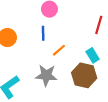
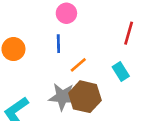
brown hexagon: (84, 75) -> (85, 97), moved

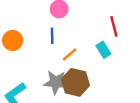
red line: (129, 33) -> (114, 26), turned -30
cyan rectangle: (121, 72) -> (103, 50), moved

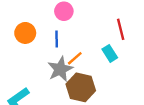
orange circle: (13, 40) -> (25, 33), moved
gray star: (56, 82) -> (60, 69), moved, turned -30

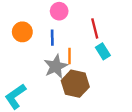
red line: (121, 29) -> (95, 28), moved
orange line: (75, 58) -> (70, 56), turned -49

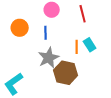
red line: (95, 28) -> (83, 14), moved
orange line: (70, 56) -> (77, 47), moved

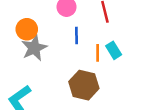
blue line: (46, 33) -> (76, 35), moved
gray star: (49, 58) -> (34, 48), moved

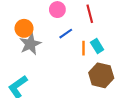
blue line: (76, 35) -> (66, 34), turned 56
brown hexagon: (84, 85) -> (101, 75), moved

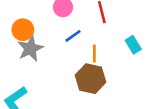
cyan rectangle: (97, 46) -> (133, 45), moved
brown hexagon: (101, 75) -> (91, 79), moved

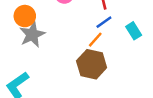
blue line: (73, 36) -> (104, 22), moved
orange line: (94, 54) -> (95, 40), turned 42

